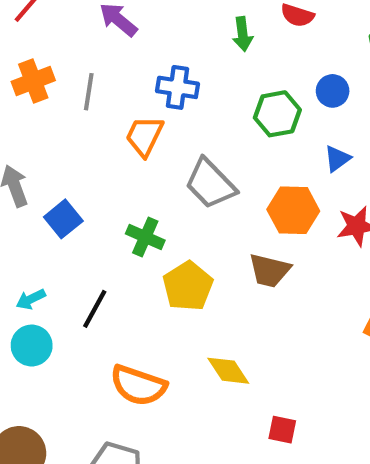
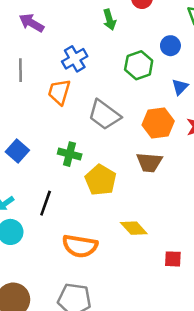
blue cross: (178, 87) -> (75, 59), turned -30

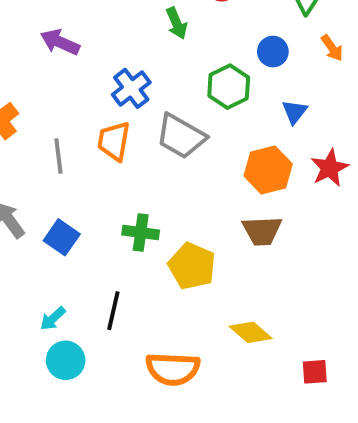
gray line: (21, 70) -> (58, 156), moved
gray trapezoid: (104, 115) -> (181, 136), moved

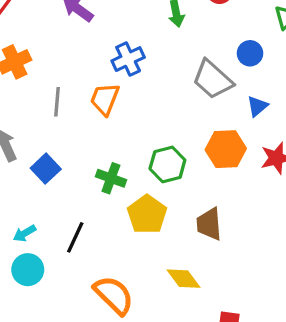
green hexagon: (229, 87) -> (167, 164), moved
gray trapezoid: (181, 136) -> (213, 79), moved
brown trapezoid: (262, 231) -> (209, 224), moved, turned 76
orange semicircle: (173, 369) -> (114, 295), turned -150

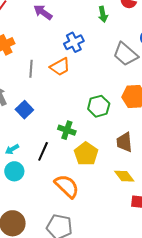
orange trapezoid: (105, 99) -> (60, 67), turned -140
green cross: (111, 178) -> (67, 130), moved
yellow pentagon: (147, 214) -> (86, 154), moved
yellow diamond: (183, 279) -> (124, 176), moved

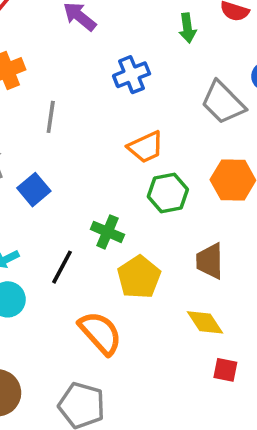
orange trapezoid: (60, 67) -> (146, 147), moved

